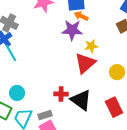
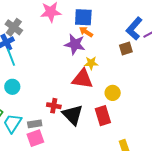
red triangle: (85, 63) -> (82, 79), turned 40
cyan circle: (17, 93) -> (12, 87), moved
red rectangle: (114, 107) -> (103, 116), moved

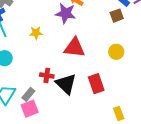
yellow star: (91, 63) -> (36, 33), moved
yellow circle: (113, 93) -> (116, 52), moved
gray rectangle: (35, 124) -> (28, 94), turned -40

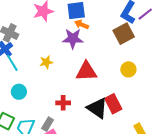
brown square: (117, 16) -> (124, 34), size x1.5
black triangle: (66, 84) -> (97, 108), moved

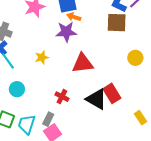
brown square: (124, 34) -> (117, 23), turned 35
yellow circle: (128, 69) -> (135, 58), moved
red cross: (63, 103) -> (62, 97), turned 32

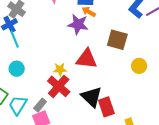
brown square: (117, 23) -> (117, 40), moved
yellow star: (42, 57) -> (60, 69), moved
red rectangle: (112, 93) -> (106, 107), moved
red cross: (62, 97) -> (59, 86), size x1.6

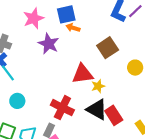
purple star: (78, 24) -> (49, 44), moved, turned 30
brown square: (117, 40) -> (108, 48), turned -35
yellow star: (60, 69) -> (98, 86), moved

